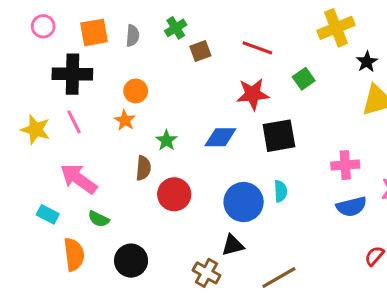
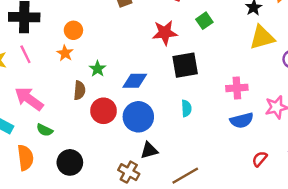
blue diamond: (220, 137) -> (135, 81), moved
blue circle: (244, 202) -> (138, 117), moved

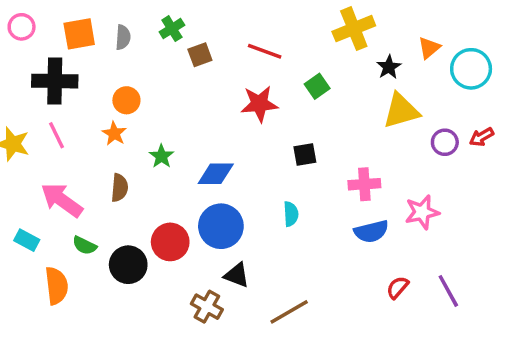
black square: (185, 65) -> (305, 154), moved, size x0.6
brown semicircle: (79, 90) -> (119, 188), moved
red circle: (103, 111) -> (170, 242), moved
black triangle: (149, 150) -> (237, 275), turned 36
black circle: (70, 162) -> (128, 265), moved

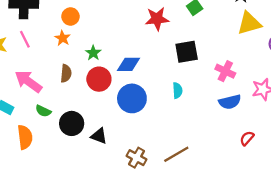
black square: (305, 154) -> (187, 52), size x1.5
pink cross: (364, 184) -> (225, 71), turned 30
red circle: (170, 242) -> (99, 79), moved
black triangle: (237, 275) -> (99, 136), moved
brown cross: (207, 307) -> (137, 158), moved

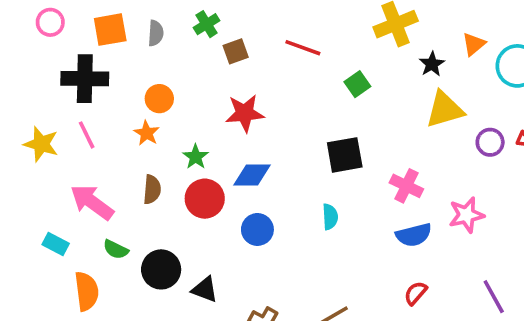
red star: (157, 19) -> (245, 113), moved
blue circle: (132, 98) -> (257, 229), size x0.7
red semicircle: (247, 138) -> (416, 293), moved

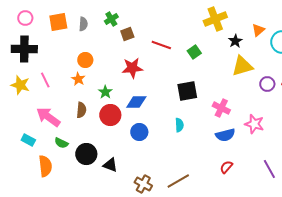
red line: (303, 48) -> (161, 45), moved
black cross: (85, 79) -> (24, 49), moved
pink star: (466, 215) -> (254, 124), turned 30

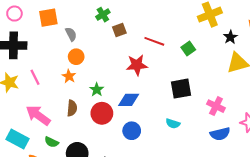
gray semicircle: (83, 24) -> (71, 34), moved, turned -32
red star: (132, 68) -> (137, 65), moved
cyan semicircle: (179, 125) -> (173, 124), turned 112
cyan rectangle: (28, 140) -> (18, 139), size x1.5

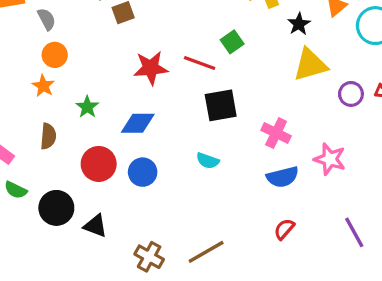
red line: (154, 41) -> (200, 63), moved
red circle: (102, 113) -> (99, 164), moved

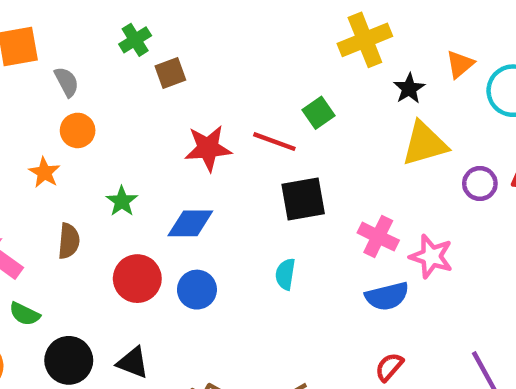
orange star: (43, 86) -> (44, 172), moved
pink star: (330, 159) -> (431, 256), moved
cyan semicircle: (208, 161) -> (285, 274), turned 80
black circle: (56, 208) -> (69, 360), moved

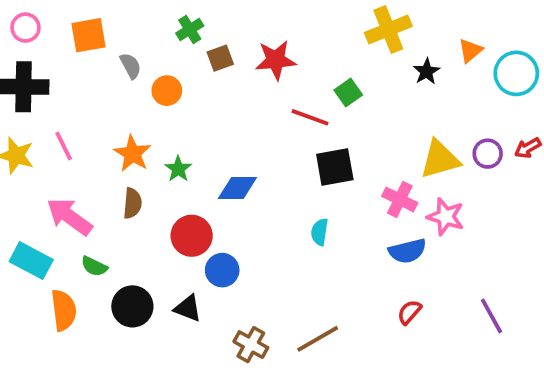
orange circle: (78, 130) -> (167, 91), moved
yellow triangle: (425, 144) -> (440, 159), moved
red star: (208, 148) -> (276, 60), moved
orange star: (44, 172) -> (132, 154), moved, size x1.4
blue circle: (197, 290) -> (222, 270), moved

